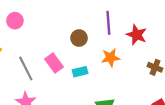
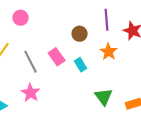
orange star: (111, 58) -> (109, 52), turned -30
cyan rectangle: (80, 72) -> (81, 65), turned 72

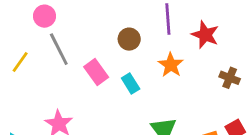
gray line: (31, 62) -> (59, 49), moved

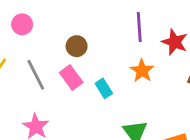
brown circle: (129, 39) -> (77, 46), moved
gray line: (59, 49) -> (36, 75), moved

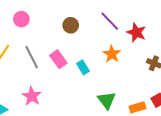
purple line: (139, 27) -> (110, 21), turned -40
brown circle: (77, 46) -> (71, 25), moved

